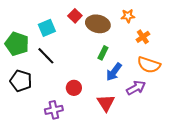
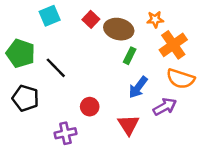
cyan square: (47, 28) -> (50, 16), moved
orange cross: (143, 37) -> (173, 45), size x1.6
green rectangle: (103, 53) -> (130, 56), moved

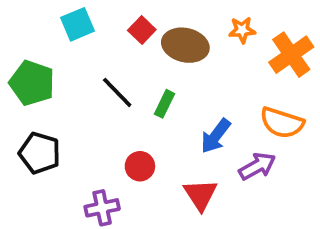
orange cross: (173, 45) -> (291, 55), moved
green rectangle: (130, 56) -> (165, 104), moved
black line: (56, 68) -> (117, 92), moved

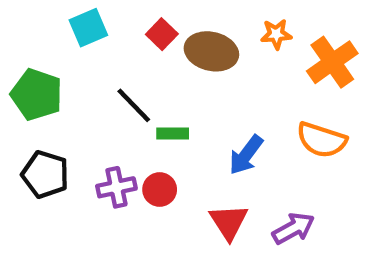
green rectangle: (165, 104) -> (173, 133), moved, turned 64
purple arrow: (257, 166) -> (293, 228), moved
purple cross: (102, 208) -> (116, 187), moved

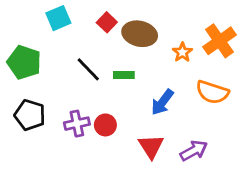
orange star: (276, 34) -> (182, 52), moved, turned -30
green rectangle: (173, 133) -> (124, 75), moved

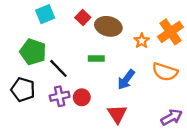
green pentagon: (24, 62) -> (33, 52), moved
black line: (88, 69) -> (58, 68), moved
purple arrow: (194, 151) -> (172, 117), moved

